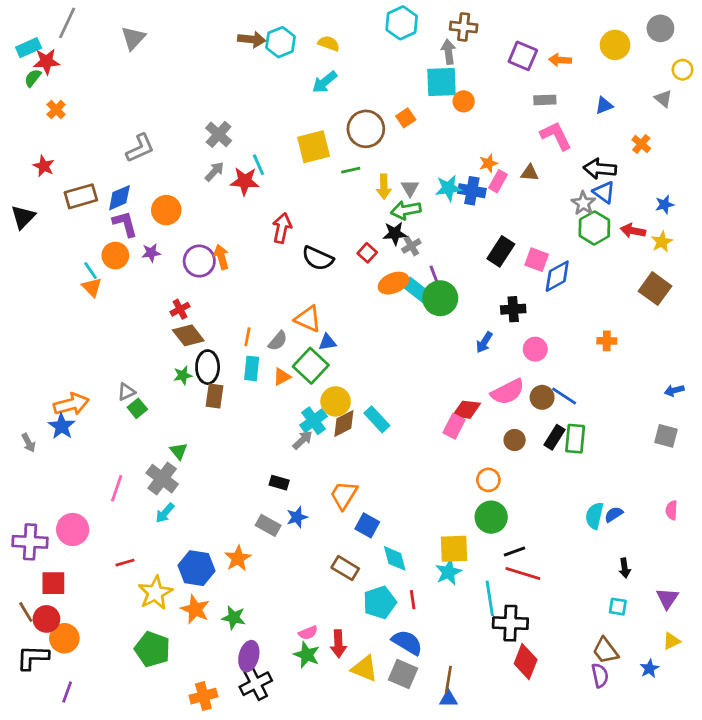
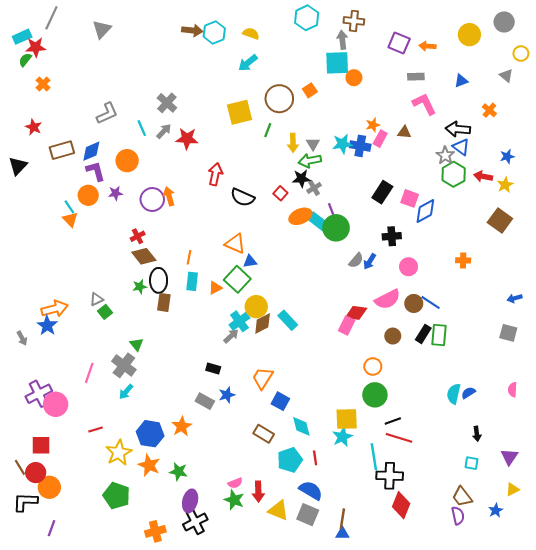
cyan line: (258, 165) -> (142, 128), moved
green line: (351, 170) -> (268, 130), turned -56
gray semicircle: (278, 341) -> (356, 260), moved
purple cross: (30, 542) -> (39, 394), moved, turned -30

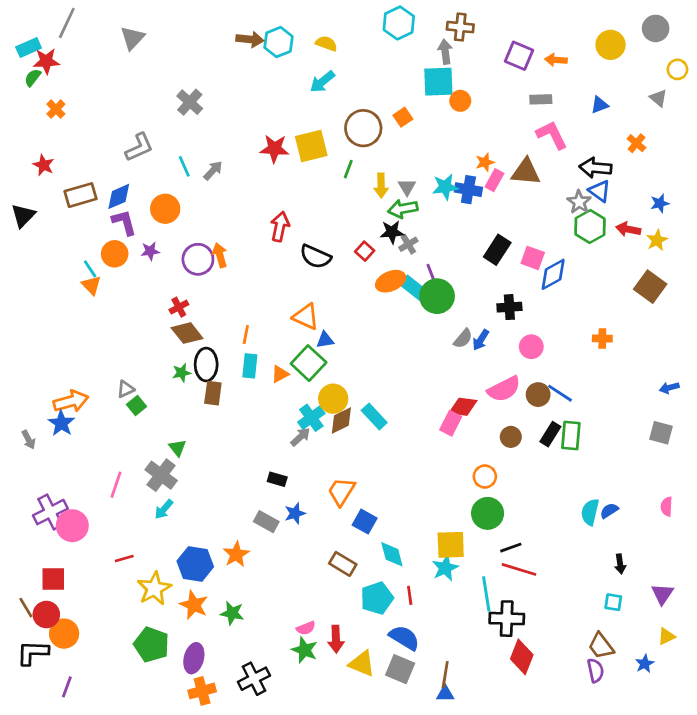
gray cross: (167, 103) -> (190, 102), moved
brown triangle: (404, 132) -> (526, 172), size x1.6
red star: (187, 139) -> (274, 149), moved
purple ellipse: (190, 501) -> (194, 658), moved

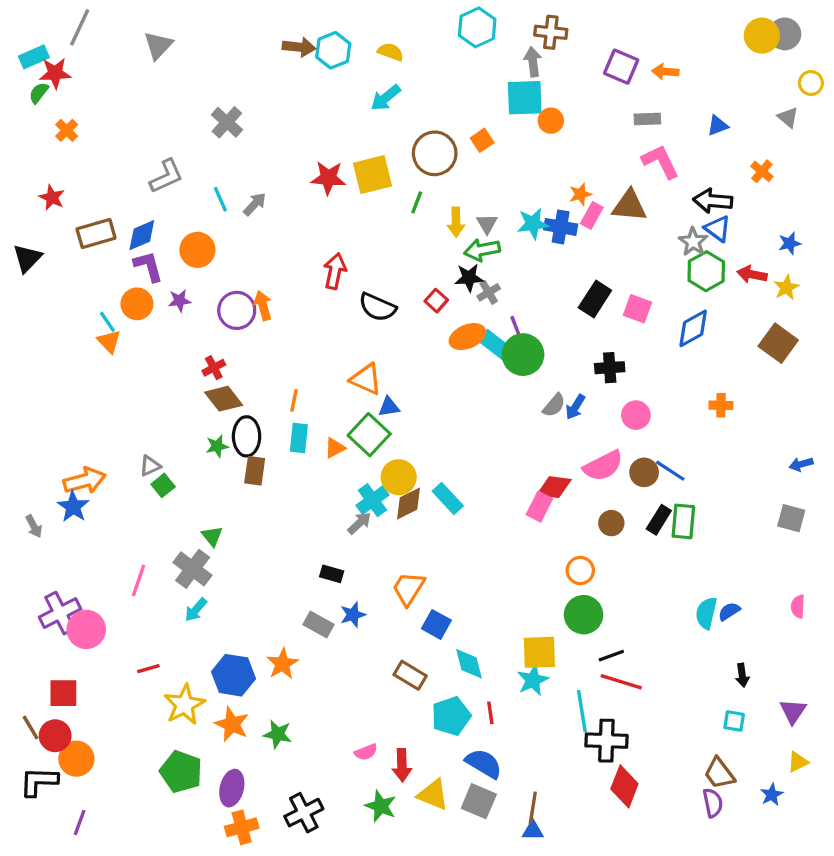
yellow circle: (611, 45) -> (762, 36), moved
blue diamond: (553, 274) -> (693, 328), moved
green star: (305, 650) -> (381, 806), moved

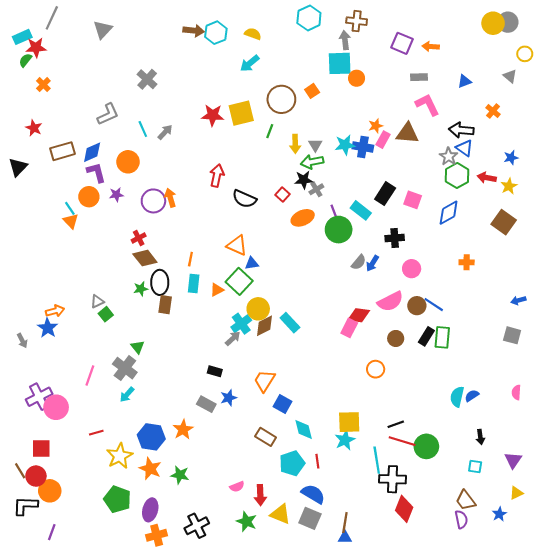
cyan rectangle: (495, 345) -> (361, 210), moved
orange arrow: (85, 481) -> (55, 311), size x0.7
green circle: (584, 615) -> (426, 446), moved

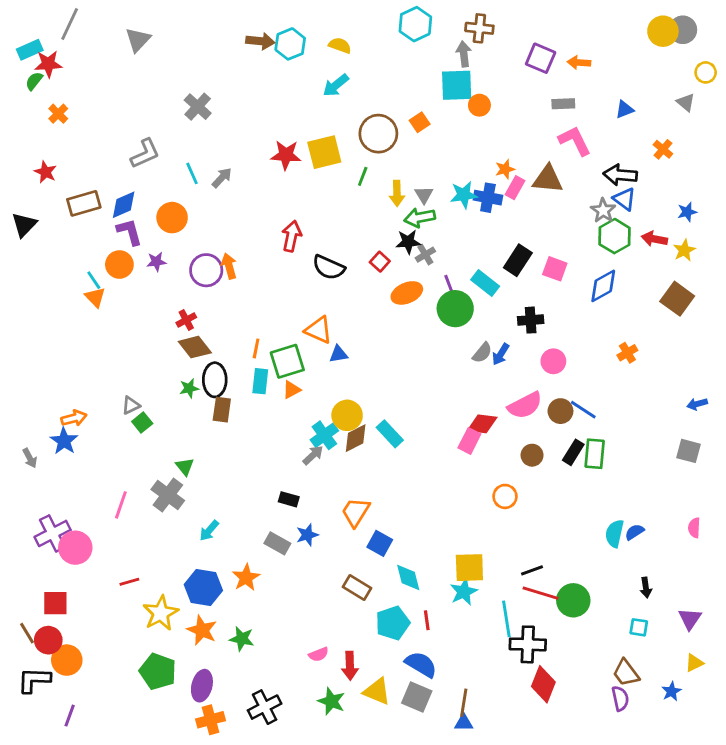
orange cross: (467, 262) -> (627, 353), turned -32
green square: (239, 281) -> (287, 361), moved, turned 30
cyan arrow: (127, 395) -> (209, 531), moved

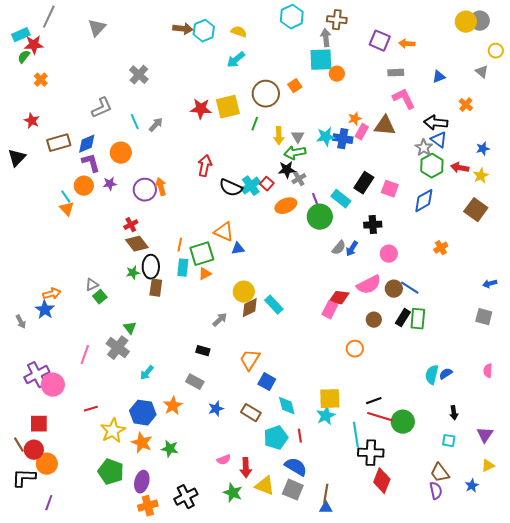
cyan cross: (324, 435) -> (251, 186), moved
blue star: (307, 535) -> (216, 409), moved

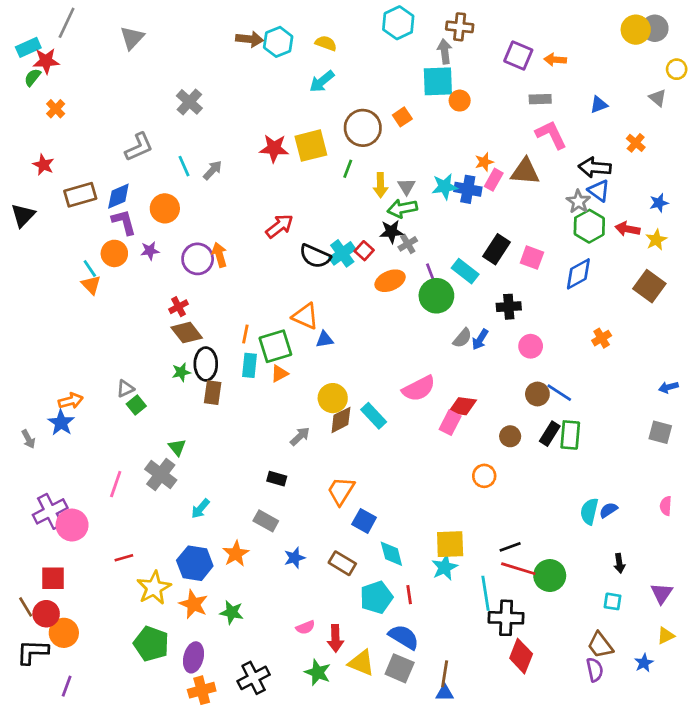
red arrow: (205, 166) -> (279, 226), turned 40
pink semicircle: (369, 285) -> (419, 389), moved

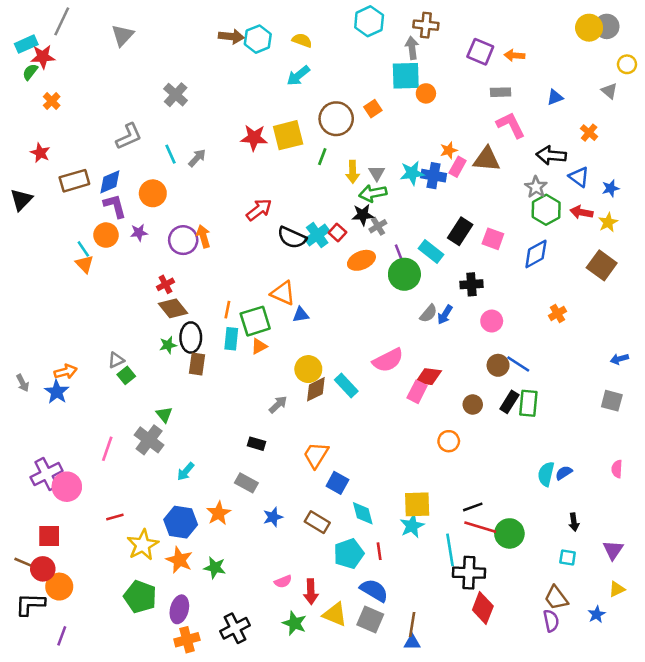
blue triangle: (599, 191) -> (579, 177), moved
gray arrow: (28, 439) -> (23, 383), moved
brown line: (26, 607) -> (24, 563), turned -36

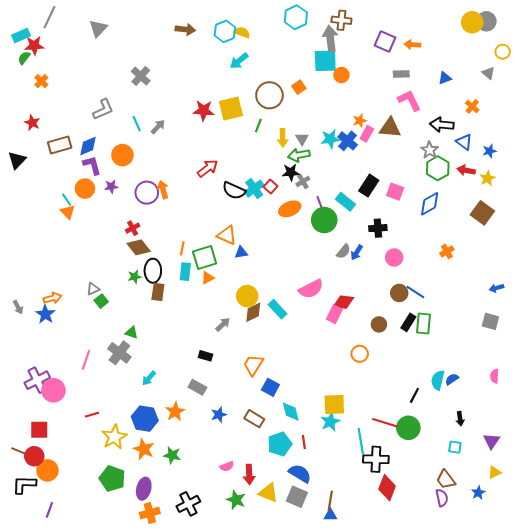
cyan hexagon: (258, 39) -> (225, 31), moved
gray arrow: (412, 48) -> (330, 39), size x1.4
blue cross: (434, 176) -> (348, 141), turned 30
green triangle: (164, 415) -> (132, 333), turned -32
black line: (473, 507) -> (414, 395), moved, turned -42

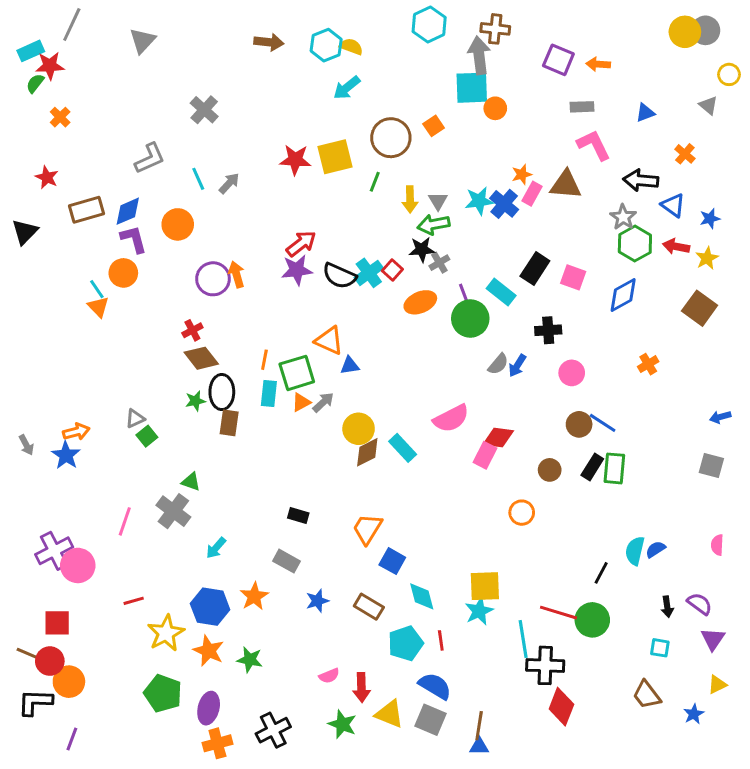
purple star: (111, 187) -> (297, 270), moved, size x1.5
gray arrow: (223, 324) -> (323, 402), moved
purple semicircle: (442, 498) -> (700, 604), moved, turned -42

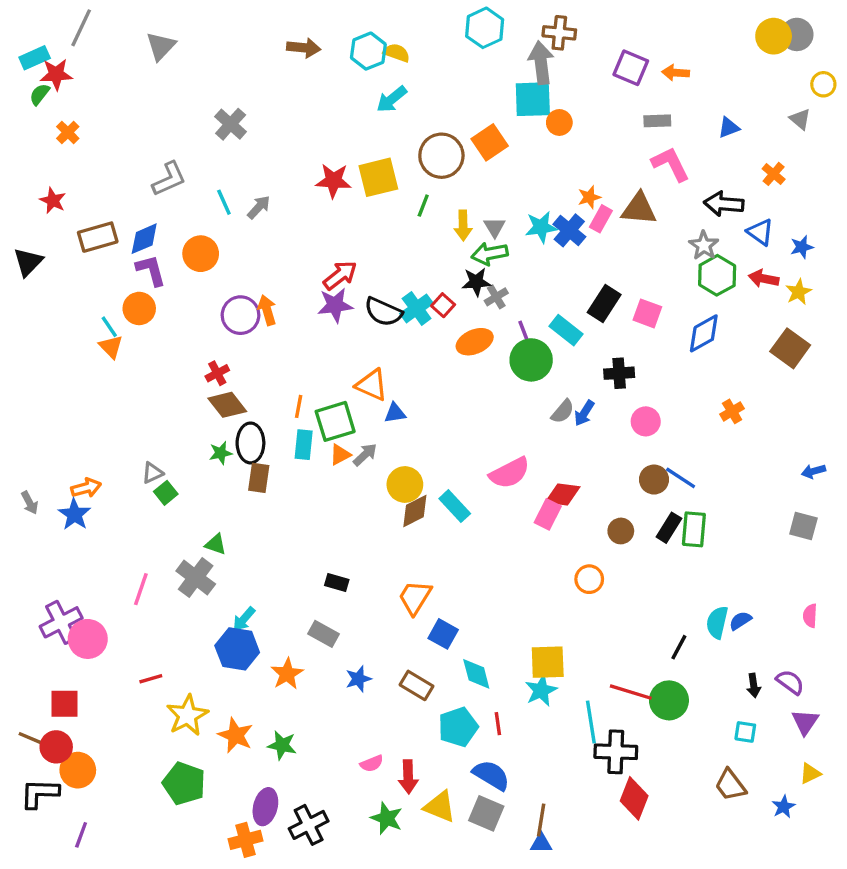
orange square: (434, 126) -> (490, 142), size x1.5
blue hexagon: (210, 607) -> (237, 649), moved
purple ellipse: (209, 708) -> (265, 807), moved

